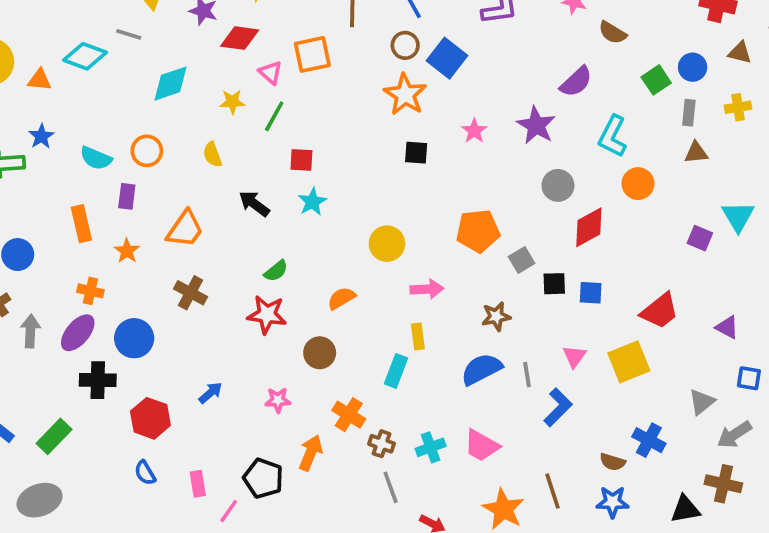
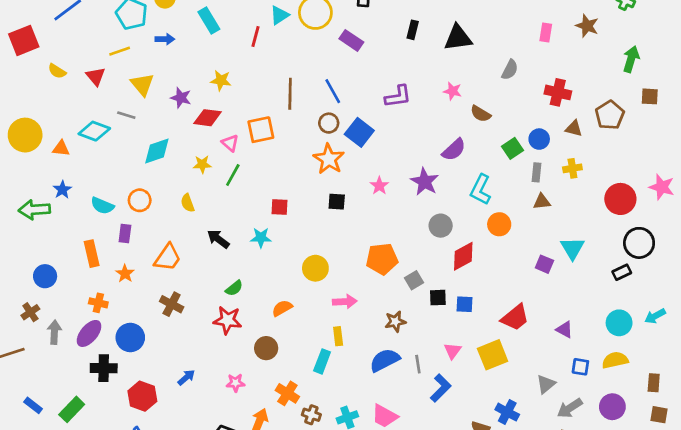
red square: (301, 160) -> (279, 207), moved
cyan star: (312, 202) -> (261, 238), turned 30

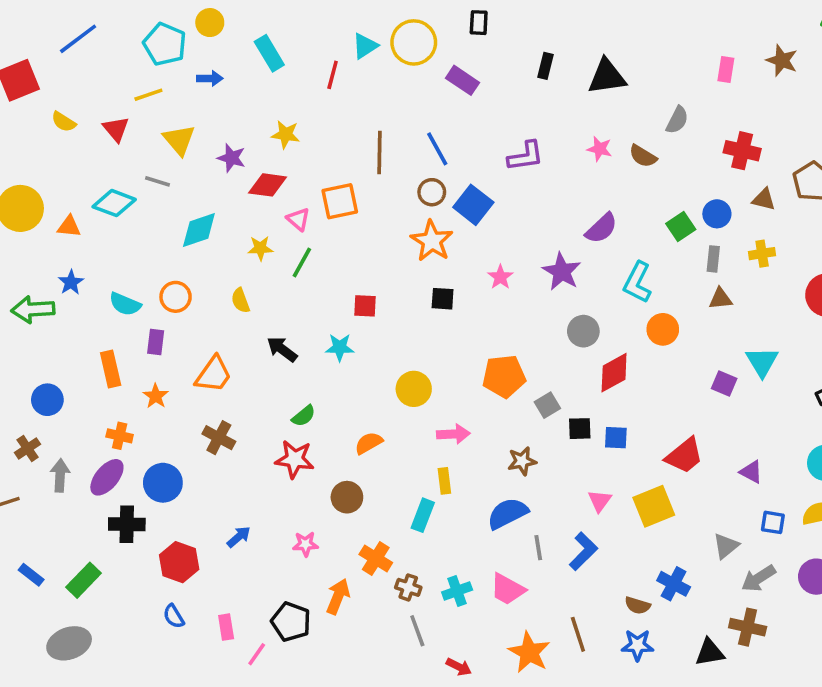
brown semicircle: (481, 114) -> (643, 156), moved
gray line: (418, 364) -> (538, 548), moved

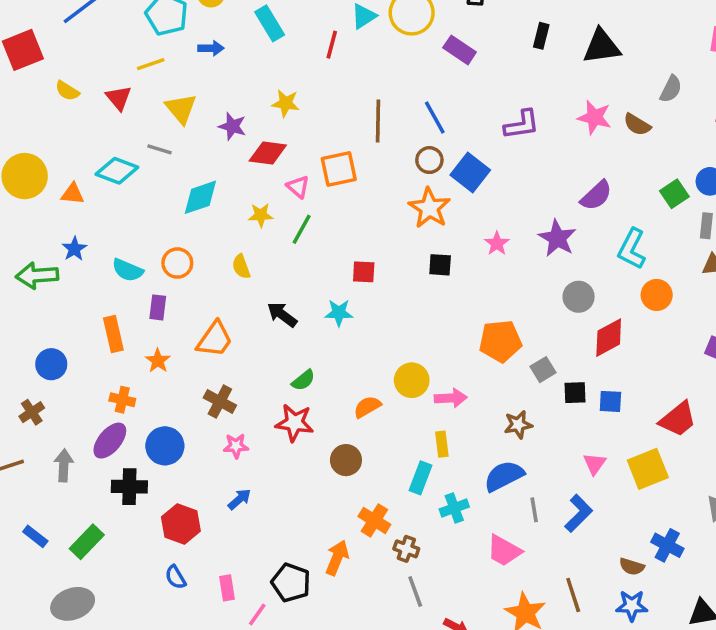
pink star: (600, 149) -> (595, 117), size x1.4
yellow circle: (414, 389) -> (412, 380), moved
gray arrow: (60, 476) -> (64, 465), moved
pink star: (305, 544) -> (236, 446), moved
cyan cross: (457, 591) -> (454, 508), moved

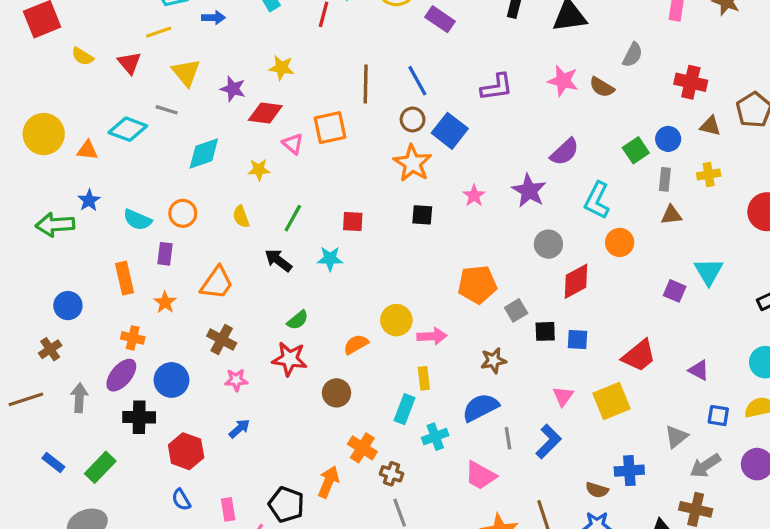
green line: (302, 229) -> (293, 218), moved
blue cross: (667, 545) -> (629, 471), turned -32

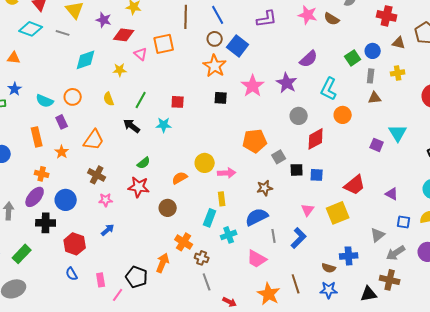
cyan diamond: (128, 129) -> (31, 29), moved
pink star: (474, 196) -> (253, 86), size x1.6
purple rectangle: (165, 254) -> (62, 122), turned -32

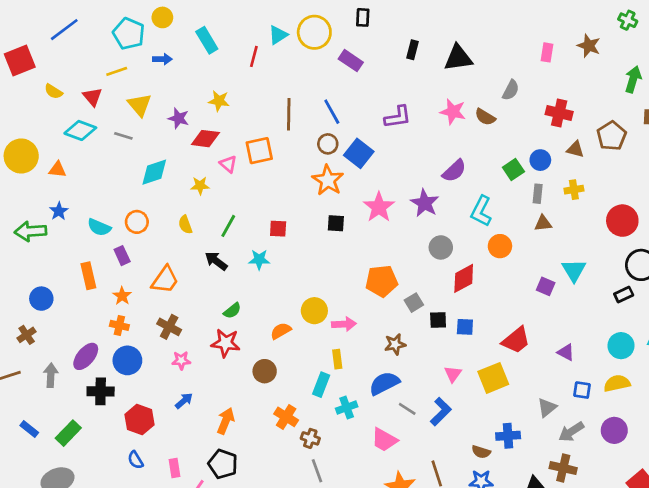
orange cross: (42, 174) -> (119, 325), moved
gray line: (274, 236) -> (407, 409), turned -48
orange arrow: (163, 263) -> (226, 421), moved

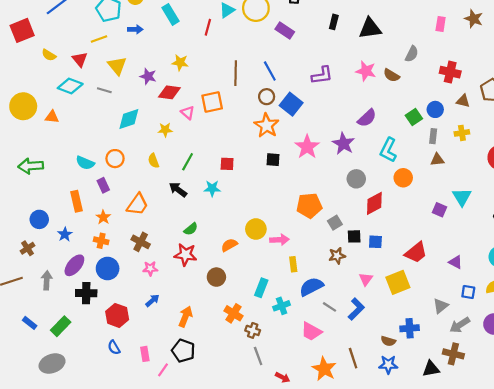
blue star: (59, 211) -> (65, 234), moved
brown star: (395, 344) -> (337, 256), moved
yellow rectangle: (337, 359) -> (293, 264), moved

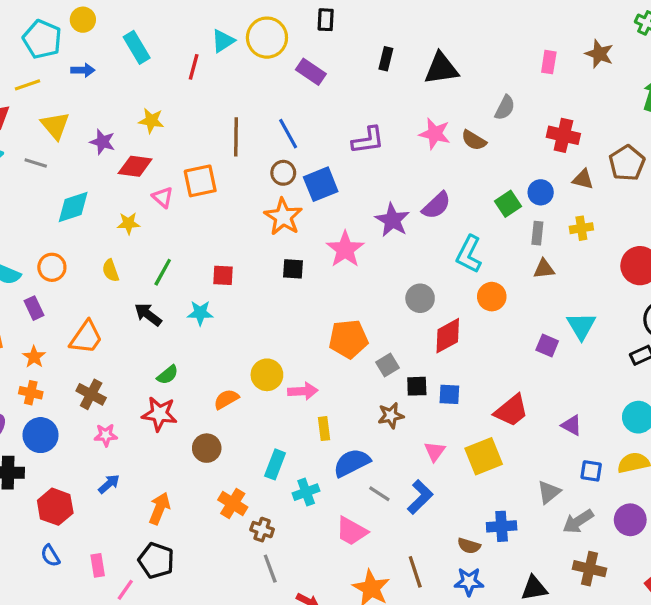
blue square: (291, 104) -> (321, 184), turned 30
purple star: (343, 144) -> (392, 220), moved
brown cross: (453, 354) -> (589, 569), moved

